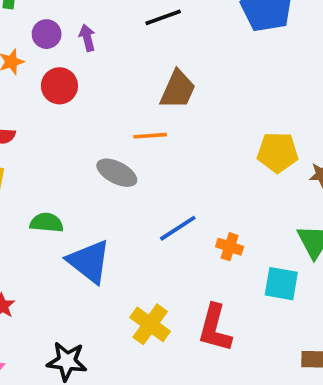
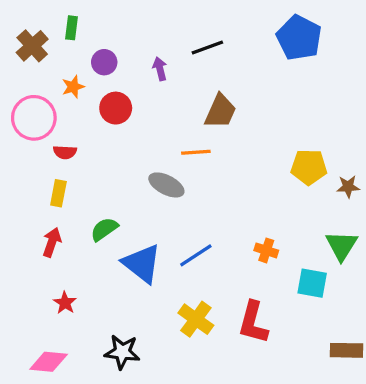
purple arrow: (87, 38) -> (160, 69), moved
green semicircle: (47, 223) -> (104, 229), turned -40
blue line: (178, 228) -> (196, 255), moved

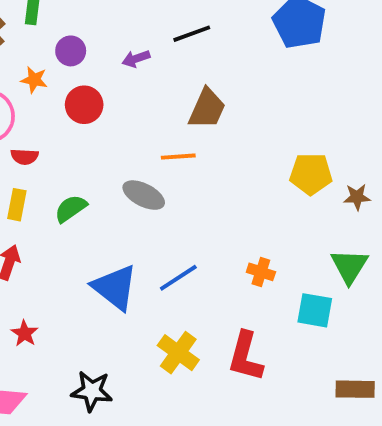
purple arrow: (160, 69) -> (136, 59), turned -95
orange star: (73, 87) -> (34, 80), turned 30
green semicircle: (104, 229) -> (71, 209), moved

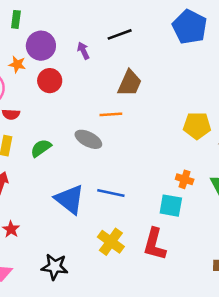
purple circle: (71, 51) -> (41, 46), size x1.5
purple arrow: (136, 59) -> (83, 51), turned 84
orange cross: (261, 272) -> (185, 179), moved
blue line: (178, 278) -> (111, 193), turned 45
cyan square: (315, 310) -> (171, 206), moved

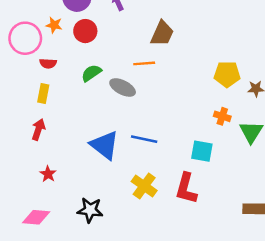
orange star: (17, 64) -> (54, 25), moved
green semicircle: (41, 148) -> (91, 73), moved
orange cross: (185, 179) -> (222, 116), moved

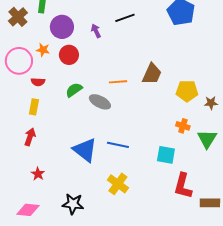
brown trapezoid: (162, 33) -> (152, 74), moved
red L-shape: (186, 188) -> (183, 186), moved

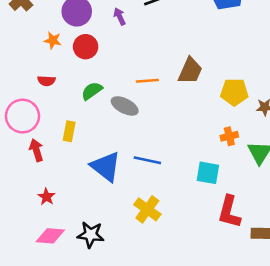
pink circle: (19, 61) -> (22, 116), moved
yellow rectangle: (34, 107) -> (69, 131), moved
orange cross: (183, 126) -> (229, 136), turned -32
red arrow: (30, 137) -> (36, 150), turned -36
pink diamond: (28, 210) -> (50, 236), moved

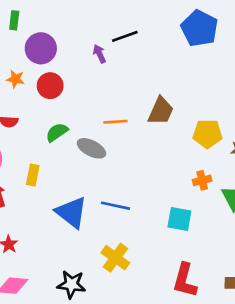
purple arrow: (120, 16) -> (99, 54), moved
red L-shape: (229, 212) -> (185, 280), moved
black star: (91, 235) -> (71, 284), moved

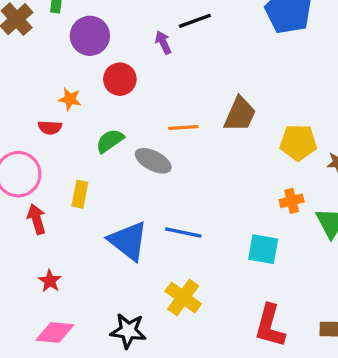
orange star: (15, 79) -> (70, 99), moved
red circle: (50, 86) -> (120, 79), moved

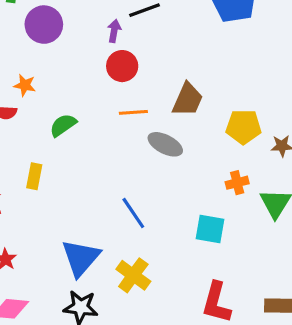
purple arrow: (163, 42) -> (114, 31), turned 35
red circle: (120, 79) -> (122, 66), moved
gray ellipse: (153, 161) -> (165, 144), moved
blue line: (183, 232) -> (133, 213), turned 44
blue triangle: (128, 241) -> (81, 258), moved, turned 33

